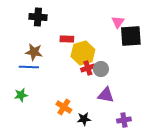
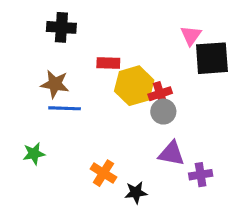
blue line: (29, 67) -> (65, 108), moved
red cross: (88, 68) -> (160, 94), moved
purple cross: (124, 120) -> (201, 175), moved

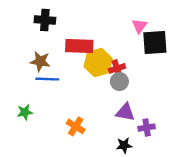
red rectangle: (108, 63) -> (79, 46), size x1.6
black star: (136, 192) -> (124, 145), moved

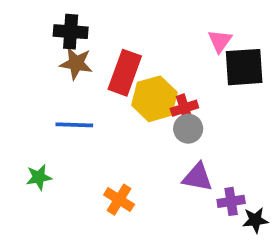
red rectangle: (79, 46) -> (125, 73), turned -72
brown star: (40, 61) -> (76, 63), moved
black star: (124, 145) -> (255, 220), moved

